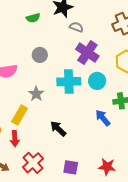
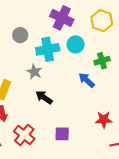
gray circle: (40, 55) -> (20, 35), moved
gray star: (36, 94) -> (34, 72), moved
red star: (107, 167) -> (104, 120), moved

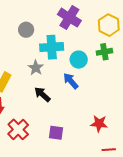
cyan circle: (76, 44) -> (79, 60), moved
green cross: (102, 61) -> (104, 52), moved
blue arrow: (87, 80) -> (71, 81), moved

